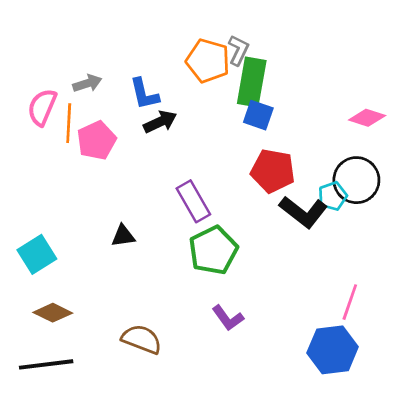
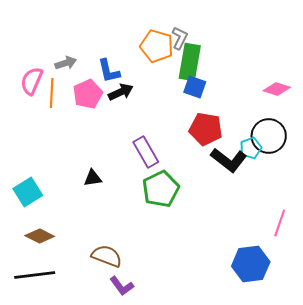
pink pentagon: (97, 140) -> (88, 94), moved
pink line: (350, 302) -> (280, 223), moved
purple L-shape: (228, 318) -> (122, 286), moved

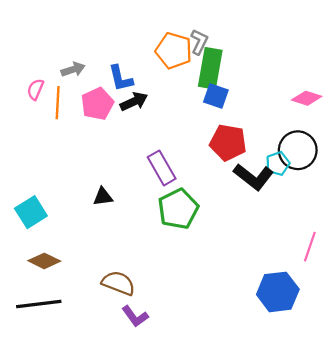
pink semicircle: (32, 81) -> (35, 89), size x0.7

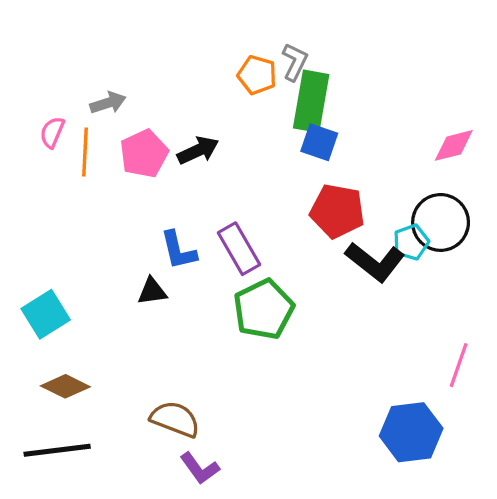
orange pentagon: (174, 51) -> (257, 75), size x0.7
blue L-shape: (121, 78) -> (178, 250), moved
pink diamond: (307, 98) -> (454, 145), turned -32

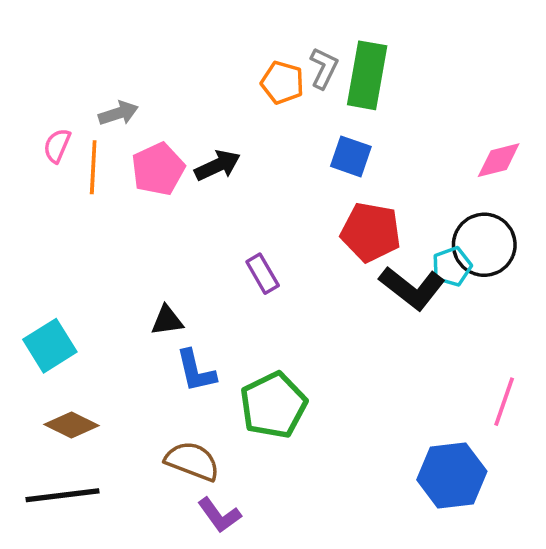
green rectangle: (311, 101) -> (367, 75), moved
purple rectangle: (239, 249) -> (263, 274), size x0.7
blue L-shape: (178, 250) -> (196, 371), moved
green pentagon: (264, 309) -> (273, 405), moved

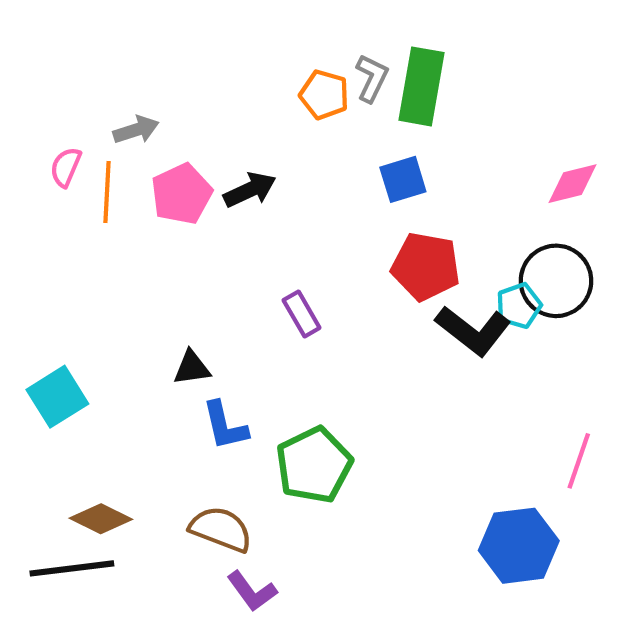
blue square: (351, 156) -> (403, 179), turned -36
brown diamond: (72, 425) -> (101, 519), moved

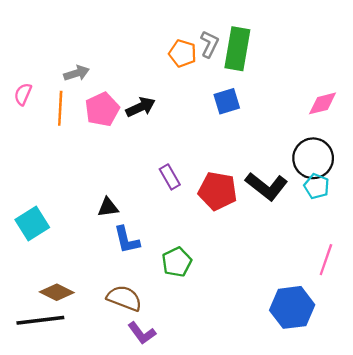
pink semicircle: (66, 167) -> (23, 94), moved
red pentagon: (426, 266) -> (218, 191), moved
cyan pentagon: (519, 306) -> (317, 186), moved, turned -30
green pentagon: (314, 465) -> (177, 262), size x0.7

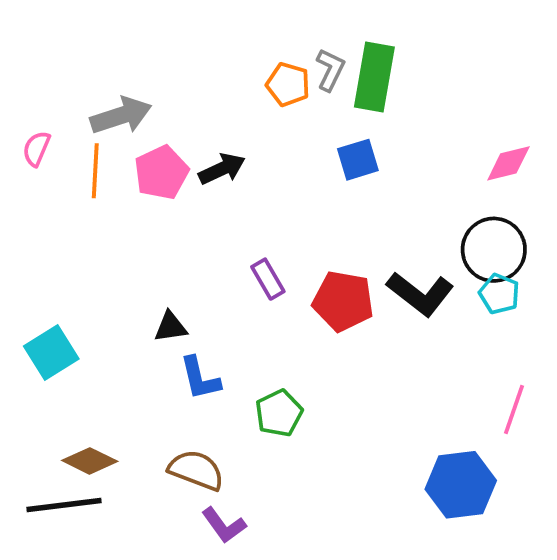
gray arrow: (77, 73) -> (121, 116), size x1.5

